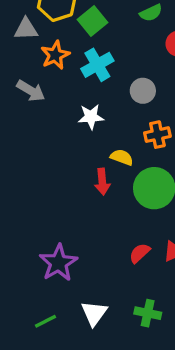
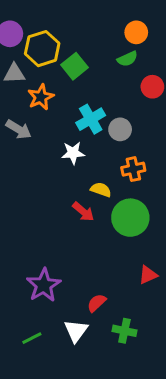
cyan cross: (97, 65) -> (91, 119), moved
red arrow: (102, 182) -> (83, 212), turned -45
red semicircle: (140, 253) -> (97, 303), moved

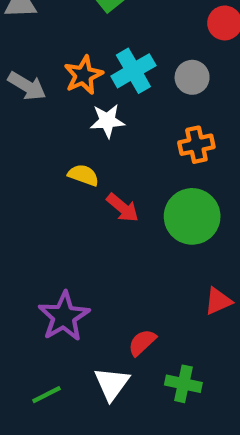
orange star: (41, 97) -> (83, 75), moved
gray circle: (120, 129) -> (192, 77), moved
yellow semicircle: (101, 190) -> (83, 175), moved

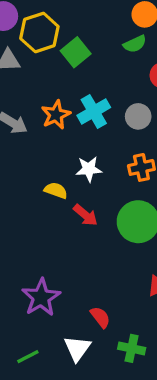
white star: (107, 121) -> (89, 169), moved
red semicircle: (142, 342) -> (100, 317), turned 95

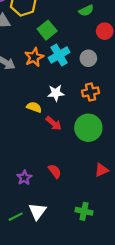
green square: (76, 52) -> (47, 30), moved
purple star: (41, 297) -> (24, 178), size x0.6
red semicircle: (100, 317) -> (55, 171), moved
white triangle: (77, 348) -> (37, 211), moved

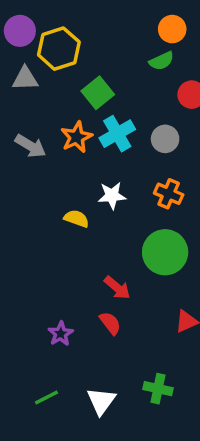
orange cross: (91, 92) -> (169, 194), turned 35
red arrow: (54, 123) -> (117, 288), moved
white triangle: (37, 211) -> (101, 401), moved

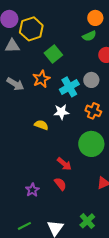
cyan cross: (117, 134) -> (69, 87), moved
green cross: (158, 389) -> (87, 221), turned 35

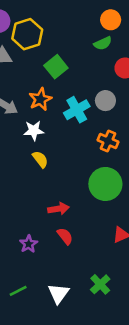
white star: (61, 112) -> (34, 131), moved
yellow semicircle: (41, 125) -> (40, 159), turned 32
red arrow: (64, 164) -> (59, 209), moved, turned -49

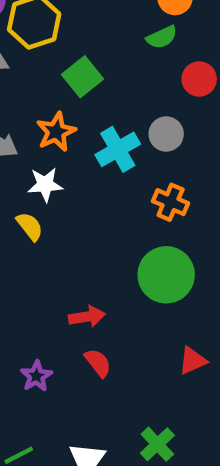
yellow semicircle: (40, 159) -> (30, 226), moved

